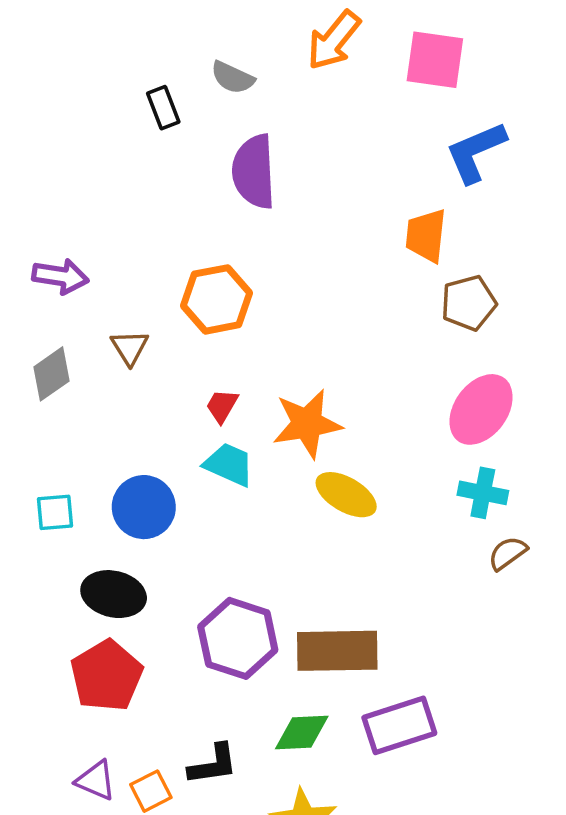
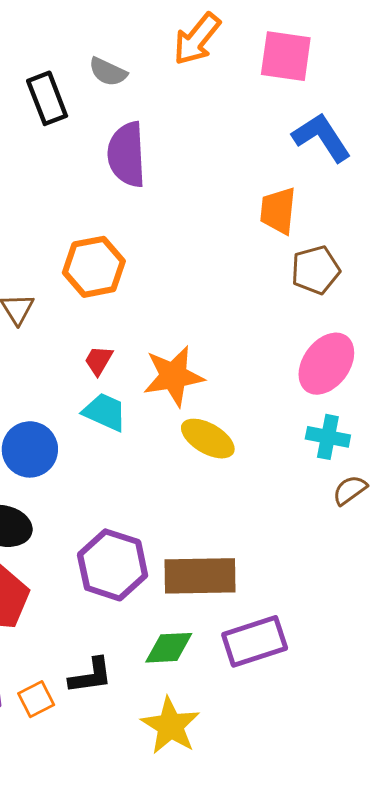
black rectangle: (163, 108) -> (47, 98), size x1.4
blue L-shape: (476, 152) -> (322, 137), turned 80

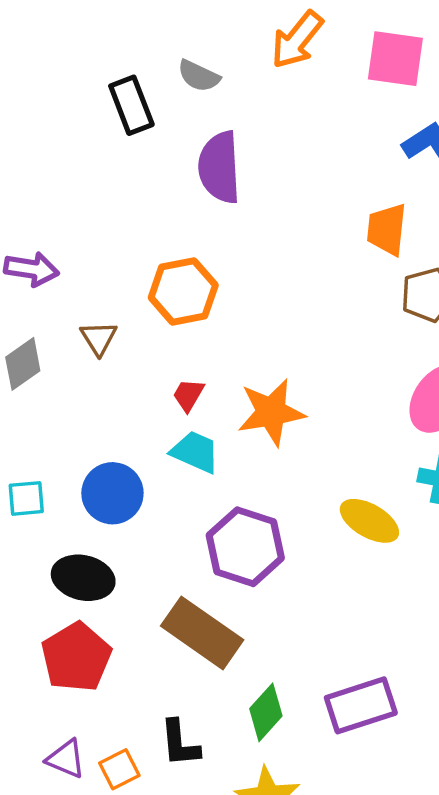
yellow ellipse: (208, 439) -> (369, 521), moved
purple hexagon: (113, 565) -> (245, 547), moved
brown rectangle: (200, 576) -> (202, 633), moved, turned 36
green diamond: (169, 648) -> (266, 712), turned -45
black L-shape: (91, 676) -> (180, 743), turned 93

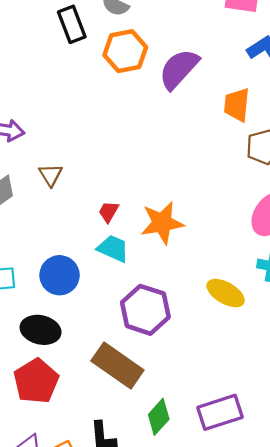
purple semicircle: (219, 167) -> (179, 69), moved, turned 45
orange hexagon: (183, 291) -> (125, 51), moved

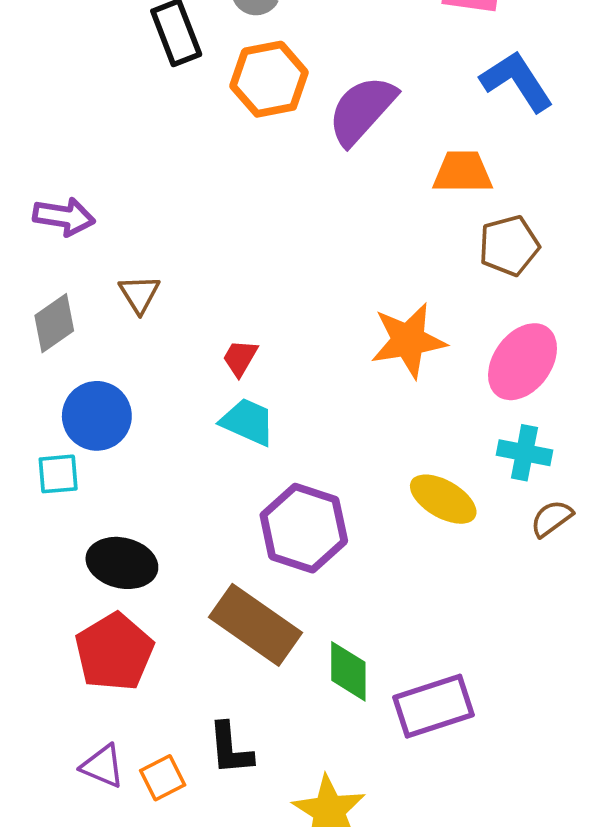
orange trapezoid: (237, 105) -> (463, 172), turned 84
orange star: (162, 223) -> (408, 340), moved
blue circle: (60, 275) -> (97, 416), moved
green diamond: (159, 417) -> (348, 671), moved, turned -42

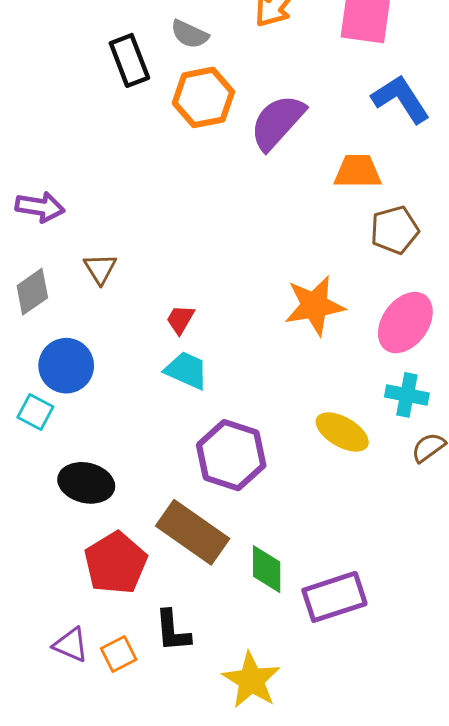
cyan square: (58, 474) -> (35, 412), turned 33
red pentagon: (114, 652) -> (116, 563), moved

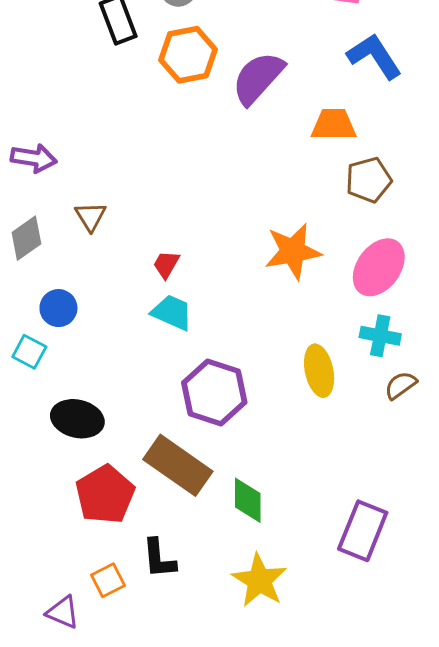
blue circle: (66, 366) -> (58, 308), size x0.7
yellow ellipse: (342, 432) -> (319, 371), turned 48
purple rectangle: (334, 597) -> (363, 531), moved, turned -50
purple triangle: (71, 645) -> (63, 612), moved
yellow star: (251, 680) -> (259, 580), moved

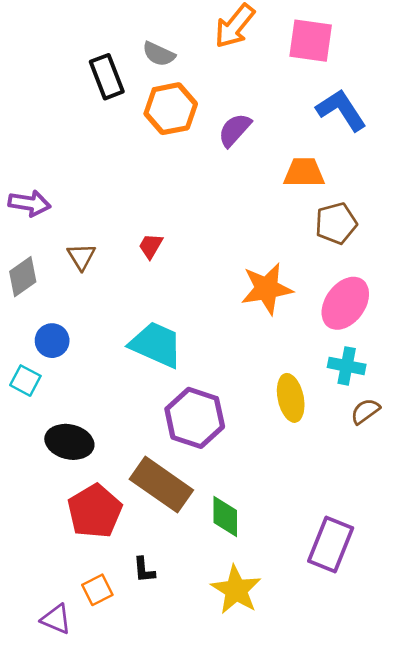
purple semicircle: (258, 78) -> (235, 130), size x0.7
red trapezoid: (166, 264) -> (151, 246), moved
cyan trapezoid: (172, 312) -> (156, 345), size x1.4
black L-shape: (159, 558) -> (144, 570), size x0.7

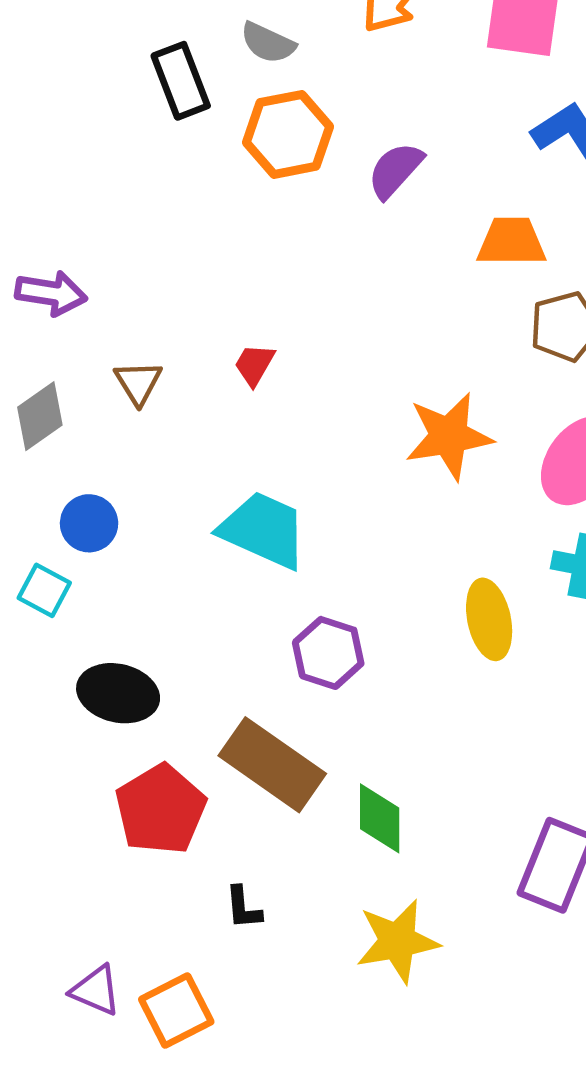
purple hexagon: (195, 418) -> (328, 653), size x0.7
orange square: (97, 590) -> (176, 1011), moved, size x1.4
yellow star: (236, 590) -> (397, 941), turned 30

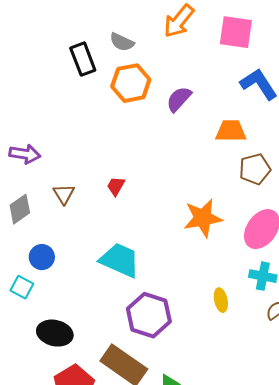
yellow ellipse: (489, 619) -> (221, 300), size x0.7
purple hexagon: (328, 653) -> (149, 315), size x1.4

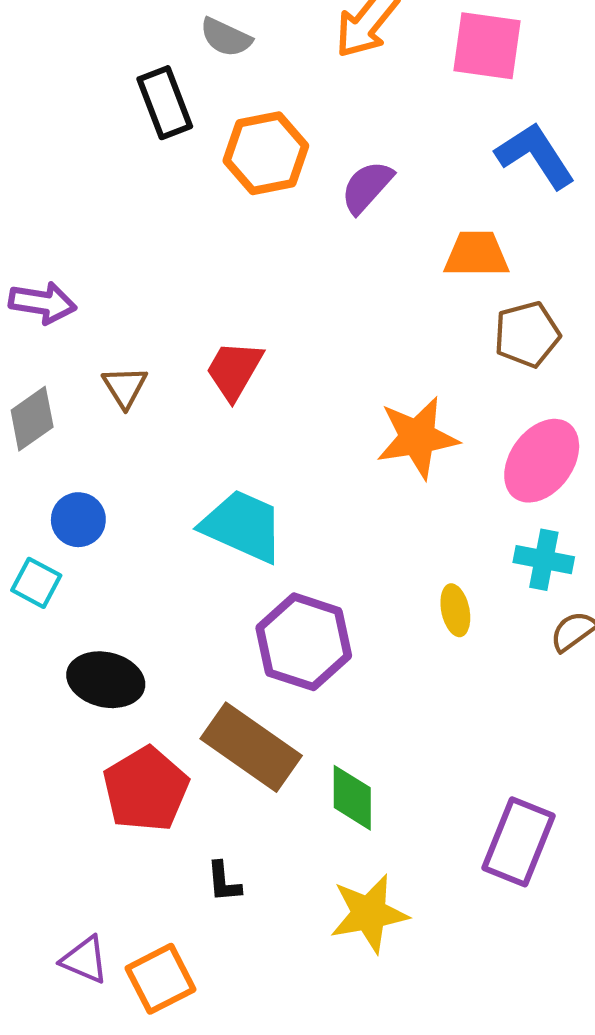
gray semicircle: (122, 42) -> (226, 37), moved
red trapezoid: (116, 186) -> (234, 370), size x1.5

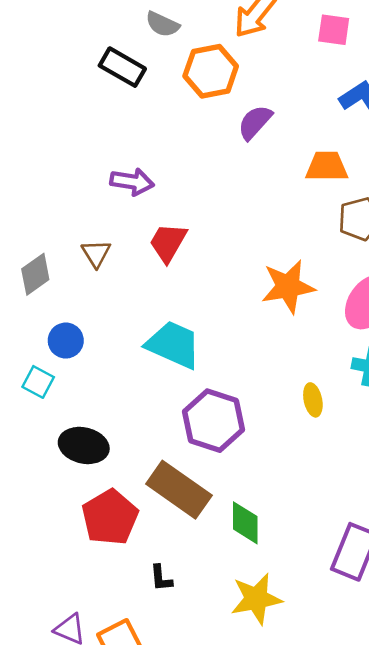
pink square: (487, 46) -> (334, 30), size x0.7
black rectangle: (165, 103) -> (122, 67), turned -39
orange hexagon: (266, 153) -> (211, 71), moved
purple arrow: (43, 303) -> (132, 182), moved

